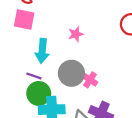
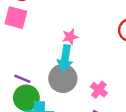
cyan arrow: (42, 51) -> (65, 58), moved
pink cross: (90, 80) -> (99, 90), moved

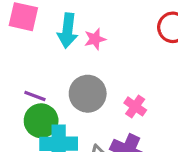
cyan arrow: (65, 58) -> (68, 31), moved

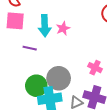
gray circle: (88, 94) -> (59, 78), moved
purple line: (35, 96) -> (30, 48), moved

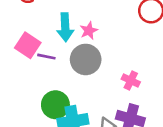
pink square: (15, 21) -> (28, 45), moved, turned 30
gray circle: (59, 78) -> (86, 59), moved

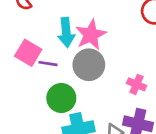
pink star: (89, 31) -> (91, 35), size x1.6
green circle: (55, 105) -> (61, 98), moved

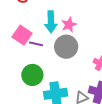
pink star: (91, 35) -> (69, 25), size x0.7
green circle: (61, 98) -> (32, 75), moved

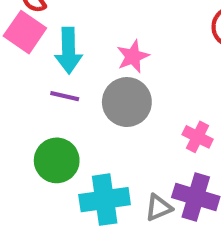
cyan arrow: (51, 22) -> (69, 50), moved
pink square: (22, 35) -> (25, 32), moved

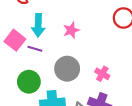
pink square: (25, 32) -> (15, 40), moved
gray circle: (127, 102) -> (67, 69), moved

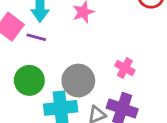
gray circle: (67, 69) -> (78, 81), moved

